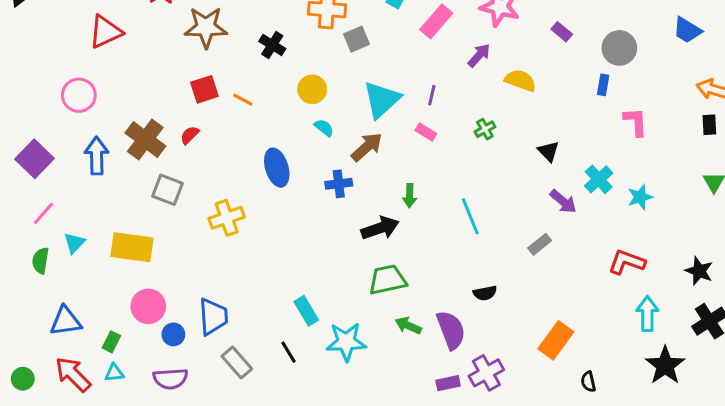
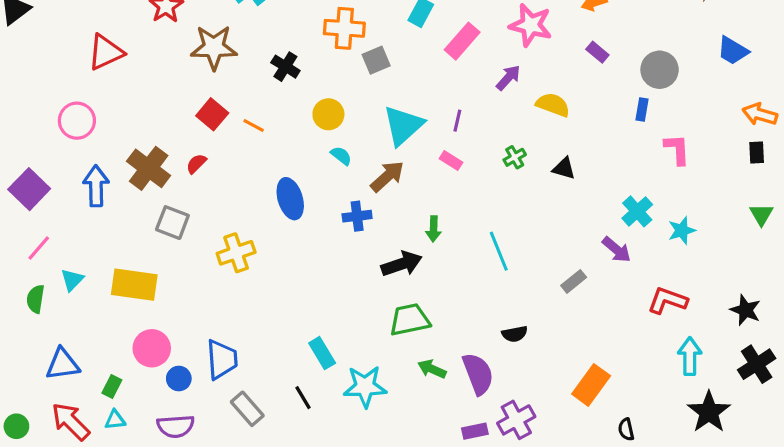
red square: (204, 89) -> (212, 114), turned -32
black triangle: (548, 151) -> (564, 168), moved, turned -30
purple arrow: (563, 202) -> (617, 250), moved

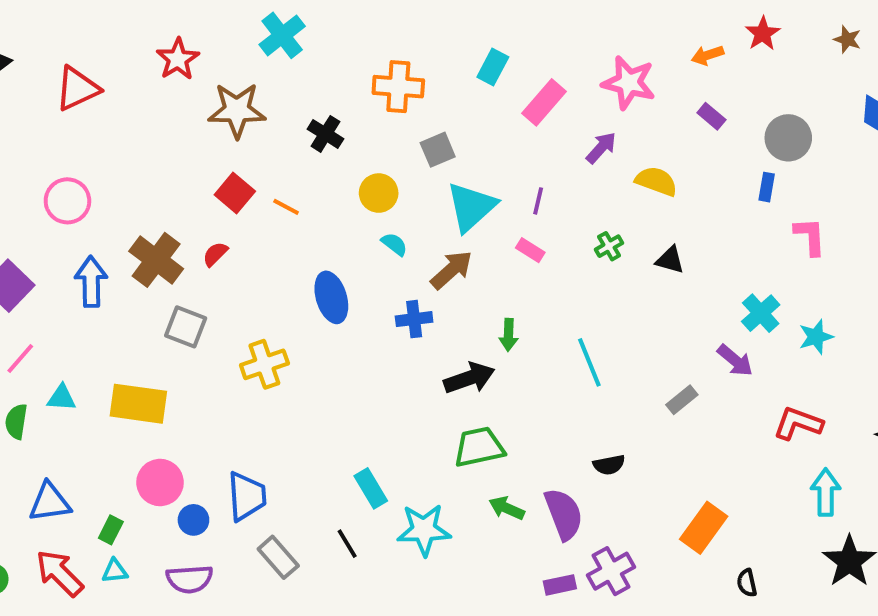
red triangle: (106, 52) -> (77, 89), moved
gray square: (376, 60) -> (438, 150), moved
cyan triangle: (72, 280) -> (62, 398), turned 50

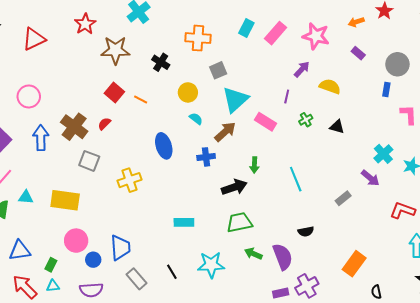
pink rectangle: (544, 102) -> (276, 33), moved
purple line: (538, 201) -> (287, 96), moved
pink rectangle: (530, 250) -> (265, 122), size x1.5
cyan rectangle: (371, 488) -> (184, 222), moved, turned -60

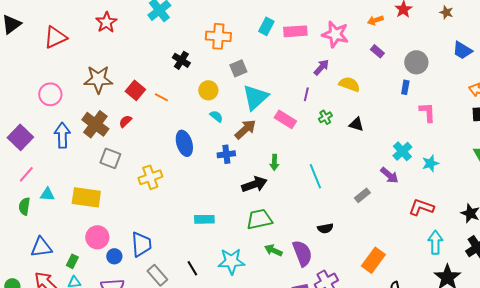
pink rectangle: (276, 33) -> (295, 31), turned 45
brown star: (115, 50) -> (98, 79), moved

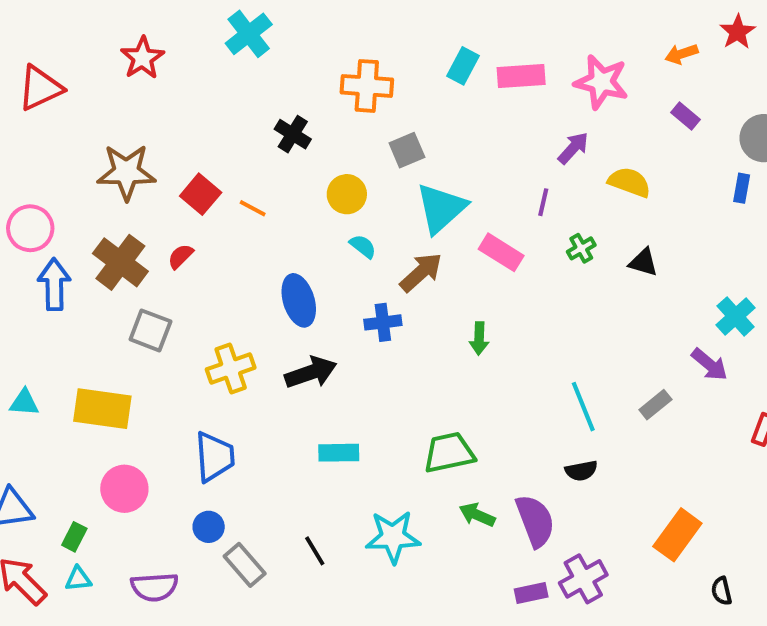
pink circle: (50, 94) -> (30, 228), moved
cyan line: (315, 176) -> (583, 407), moved
black arrow: (254, 184) -> (311, 373), moved
blue trapezoid: (141, 244) -> (215, 457), moved
blue circle: (114, 256) -> (209, 527), moved

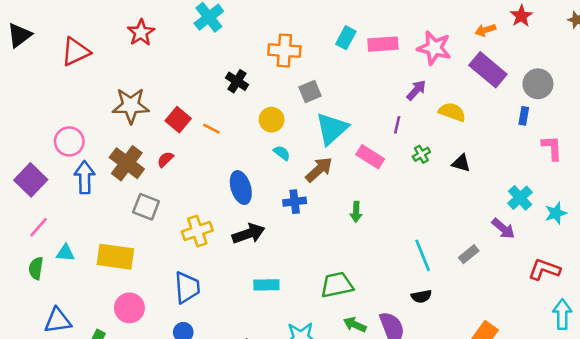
purple rectangle: (685, 116) -> (488, 70), size x2.0

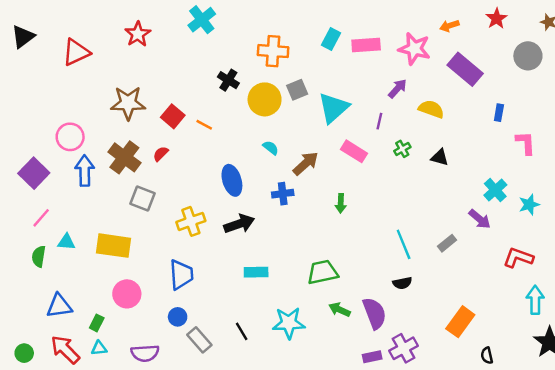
orange arrow: (485, 30) -> (449, 26), moved
gray circle: (538, 84) -> (528, 56), moved
yellow circle: (272, 120) -> (265, 99), moved, size x1.4
cyan triangle: (332, 129) -> (333, 108), moved

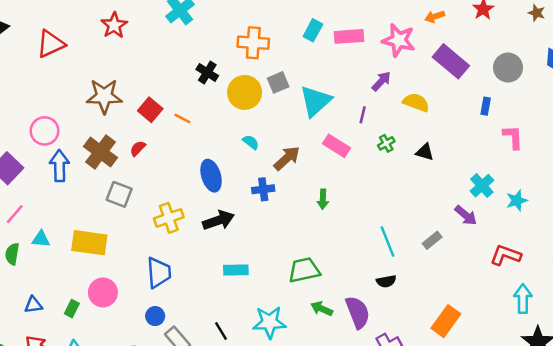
gray circle: (528, 56) -> (508, 68), moved
blue triangle: (59, 306) -> (33, 305), size x0.7
green rectangle: (97, 323) -> (72, 309), moved

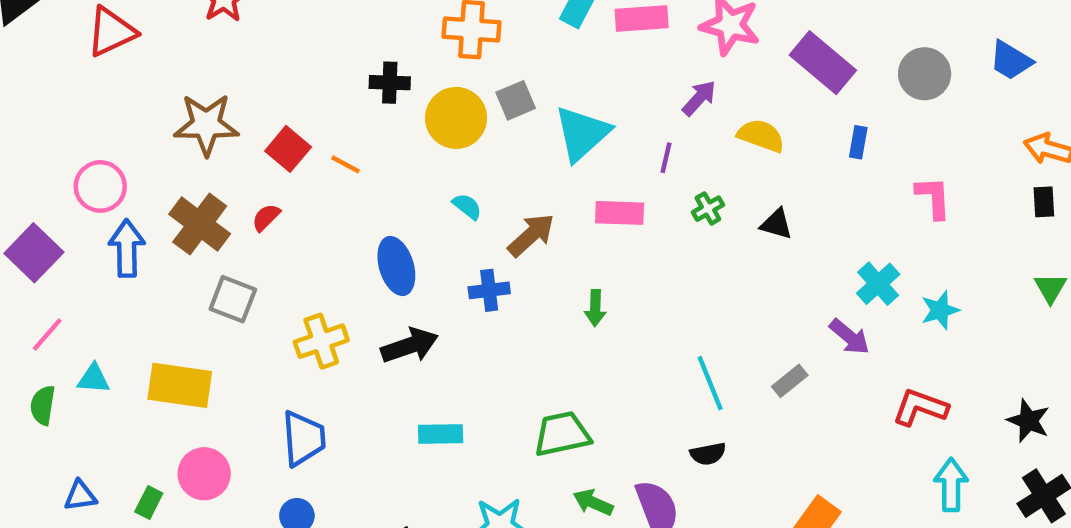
black cross: (207, 73) -> (390, 83), turned -30
blue rectangle: (486, 106) -> (858, 142), moved
pink rectangle: (337, 146) -> (620, 213), turned -30

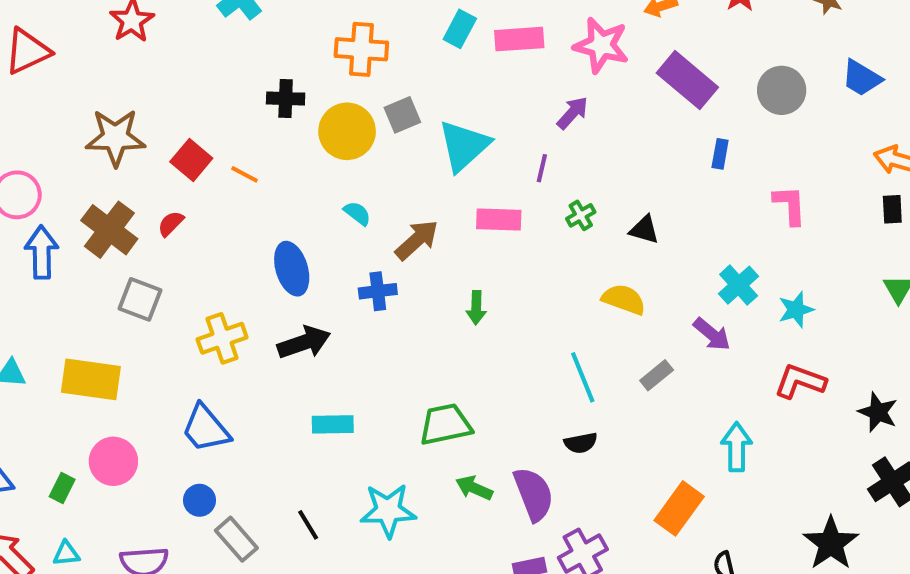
yellow semicircle: (761, 136) -> (624, 299), moved
red L-shape: (920, 407) -> (800, 381), moved
blue trapezoid: (304, 438) -> (206, 429), turned 144
cyan arrow: (951, 485) -> (737, 447), moved

